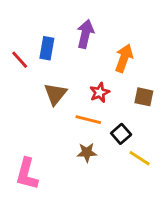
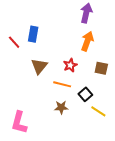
purple arrow: (85, 34) -> (86, 13), moved

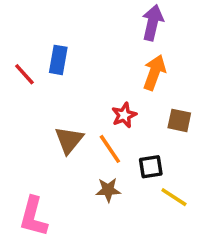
brown triangle: (39, 66) -> (69, 140), moved
orange line: (62, 84) -> (110, 149), turned 42
black square: (85, 94) -> (151, 167), turned 32

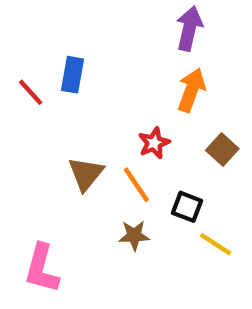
brown square: (179, 120) -> (222, 150), turned 30
black square: (151, 167) -> (187, 207), turned 30

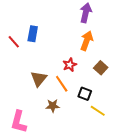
brown star: (134, 235) -> (53, 106), moved

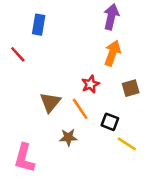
blue rectangle: (33, 34) -> (39, 25), moved
brown square: (101, 68) -> (131, 88), turned 32

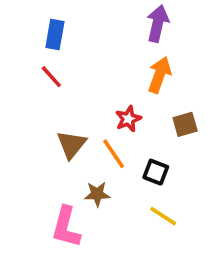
red line: (18, 54) -> (51, 77), moved
yellow line: (127, 144) -> (163, 216), moved
pink L-shape: (24, 158) -> (66, 227), moved

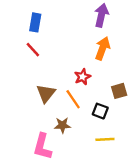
brown square: (185, 124) -> (119, 91), moved
yellow line: (163, 216) -> (105, 139), turned -36

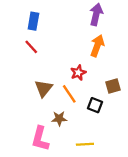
yellow line: (105, 139) -> (85, 144), moved

